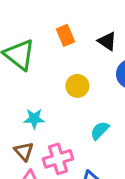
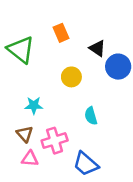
black triangle: (107, 41) -> (97, 48), moved
cyan semicircle: (100, 131) -> (91, 116), turned -60

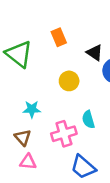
pink cross: (55, 141) -> (64, 134), moved

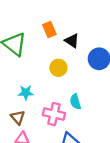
black triangle: (95, 53) -> (72, 41), moved
pink cross: (64, 134) -> (54, 114), turned 30

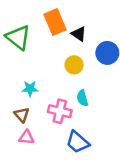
orange rectangle: (49, 29) -> (55, 22), size x1.5
yellow circle: (58, 68) -> (74, 65), moved

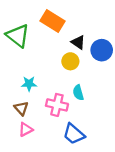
orange rectangle: (55, 22) -> (52, 21), turned -35
black triangle: (79, 34) -> (78, 42), moved
pink triangle: (26, 137) -> (26, 129), turned -32

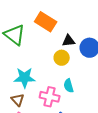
black triangle: (78, 42) -> (69, 41), turned -40
cyan star: (29, 84) -> (25, 78), size x1.5

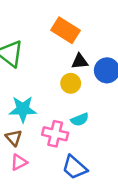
orange rectangle: (46, 22) -> (65, 30), moved
cyan semicircle: (69, 86) -> (80, 120), turned -96

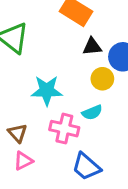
yellow circle: (71, 83) -> (102, 79), moved
cyan star: (23, 109) -> (47, 91), moved

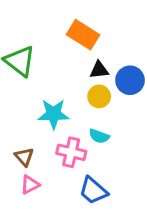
yellow circle: (102, 79) -> (99, 96), moved
cyan semicircle: (92, 112) -> (99, 136), turned 42

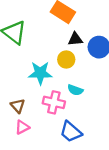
yellow circle: (99, 96) -> (66, 60), moved

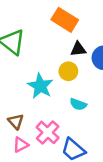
cyan star: (40, 73) -> (40, 86), turned 30
pink cross: (54, 102) -> (48, 132), moved, turned 30

